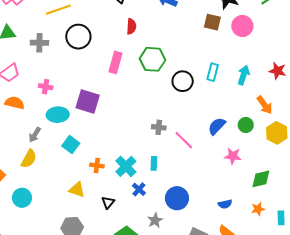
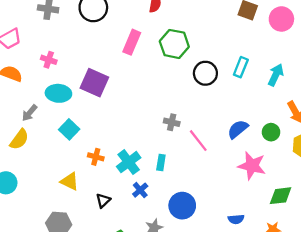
pink star: (233, 156) -> (252, 166), size x1.4

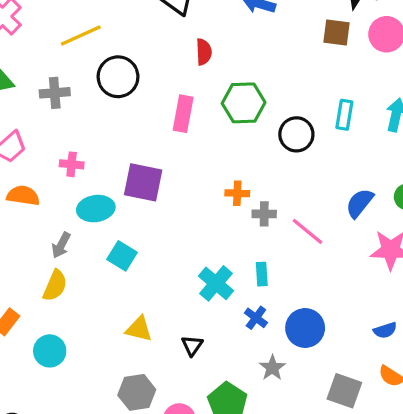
orange cross: (96, 157) -> (237, 193), moved
blue cross: (140, 190) -> (256, 318), moved

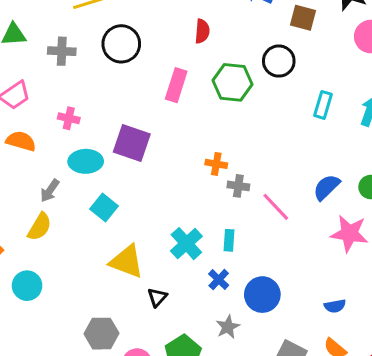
brown square: (336, 32) -> (303, 18), moved
black circle: (296, 134) -> (279, 61), moved
yellow triangle: (139, 329) -> (127, 261), moved, size x1.4

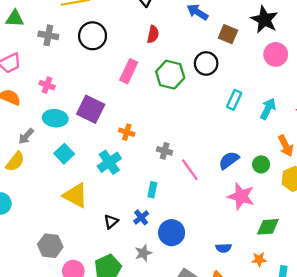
orange cross: (216, 164) -> (127, 132), moved
cyan cross: (186, 244) -> (109, 162), moved
black triangle: (157, 297) -> (111, 222), moved

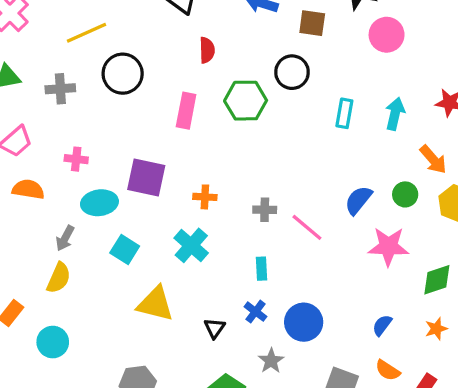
blue semicircle: (224, 248) -> (382, 325), turned 144

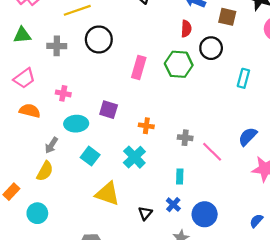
red semicircle: (207, 50) -> (186, 29), moved
purple square: (146, 178) -> (109, 110), size x0.7

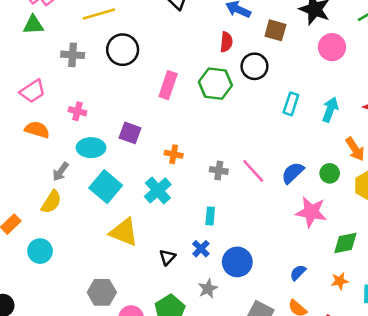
green triangle: (22, 35) -> (33, 25), moved
pink line: (212, 152) -> (253, 171), moved
cyan square: (90, 156) -> (106, 187), size x1.4

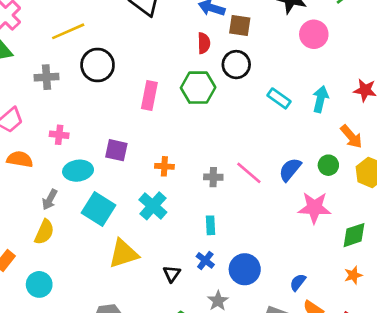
brown square: (275, 30) -> (240, 26), moved
cyan rectangle: (291, 104) -> (279, 98), turned -65
yellow triangle: (124, 232) -> (123, 254), turned -32
blue semicircle: (298, 273) -> (298, 282), moved

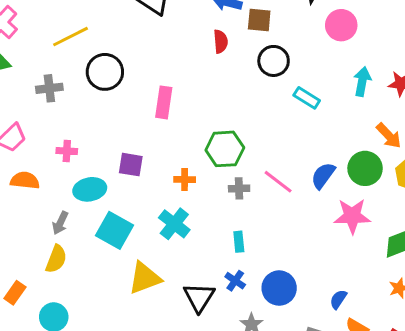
black circle: (236, 65) -> (274, 61), moved
green hexagon: (198, 88) -> (225, 149), moved
cyan arrow: (320, 99) -> (362, 82), moved
green circle: (328, 165) -> (365, 168), size x1.5
black triangle: (172, 274) -> (199, 297), size x1.6

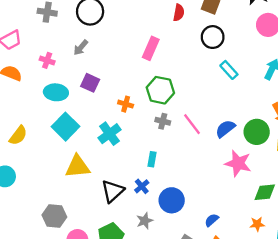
pink rectangle: (164, 102) -> (151, 48), moved
gray arrow: (60, 223) -> (81, 47), moved

